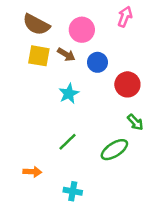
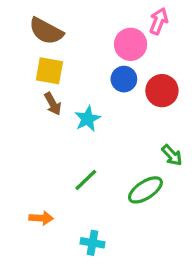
pink circle: (82, 30) -> (131, 44), moved
brown arrow: (66, 54) -> (53, 104), moved, turned 30
red circle: (127, 84) -> (162, 91), moved

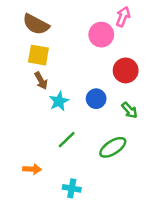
blue circle: (124, 79) -> (96, 99), moved
cyan star: (88, 119) -> (59, 101), moved
green arrow: (172, 155) -> (129, 110), moved

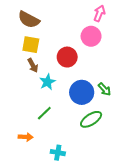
pink circle: (101, 35) -> (91, 36), moved
red circle: (126, 70) -> (67, 57), moved
blue circle: (96, 99) -> (82, 92), moved, size x1.5
green line: (67, 140) -> (44, 113), moved

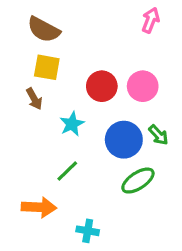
pink circle: (91, 36) -> (143, 86), moved
brown arrow: (33, 65) -> (34, 99), moved
orange arrow: (26, 137) -> (39, 207), size x1.5

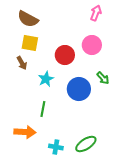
pink circle: (143, 86) -> (92, 45), moved
green arrow: (158, 135) -> (103, 78), moved
green line: (67, 171) -> (43, 109), turned -35
green ellipse: (138, 181) -> (86, 144), moved

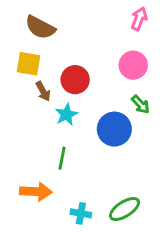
yellow square: (30, 43) -> (29, 64), moved
red circle: (65, 55) -> (75, 80), moved
brown arrow: (22, 63) -> (43, 91), moved
green arrow: (103, 78) -> (140, 104), moved

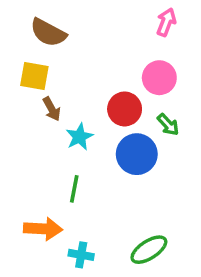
red circle: (75, 80) -> (125, 109), moved
cyan cross: (81, 213) -> (81, 255), moved

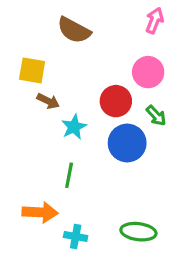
brown semicircle: (48, 33) -> (74, 30), moved
brown arrow: (52, 109) -> (48, 101), turned -35
green ellipse: (149, 250) -> (138, 232), turned 40

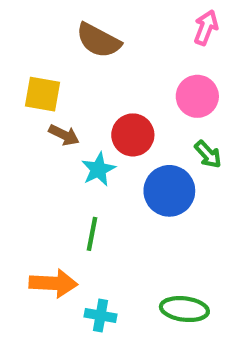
red circle: (116, 101) -> (133, 135), moved

